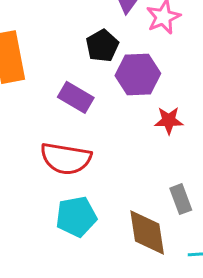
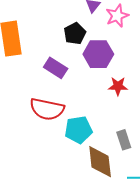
cyan pentagon: (76, 217) -> (78, 130), moved

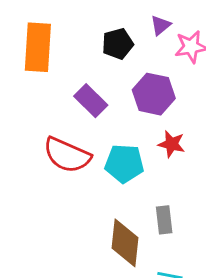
black pentagon: (75, 34) -> (118, 44), moved
cyan pentagon: (78, 130) -> (124, 163), moved

